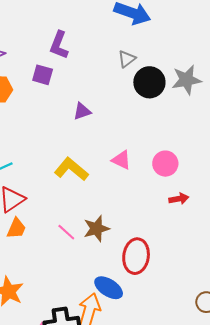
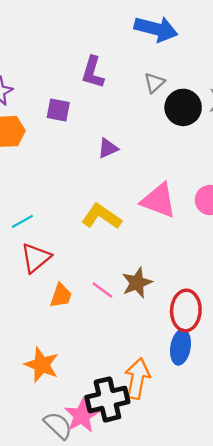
purple L-shape: (59, 45) -> (93, 72), moved
pink triangle: (121, 160) -> (159, 200), size x1.6
orange trapezoid: (16, 228) -> (61, 296), moved
blue ellipse: (109, 288) -> (180, 347), moved, turned 72

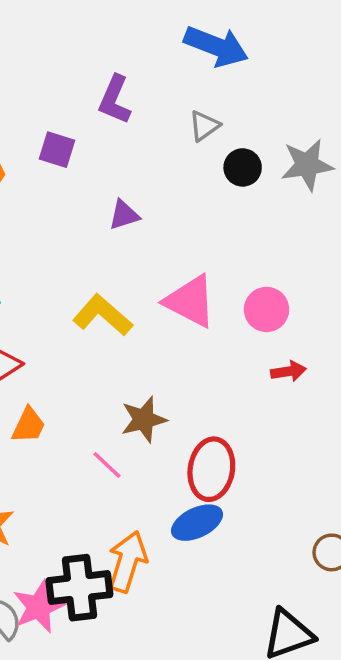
black circle: (183, 107) -> (243, 167), size x0.7
pink line: (102, 290) -> (107, 465), moved
blue ellipse: (180, 347) -> (197, 523), turned 48

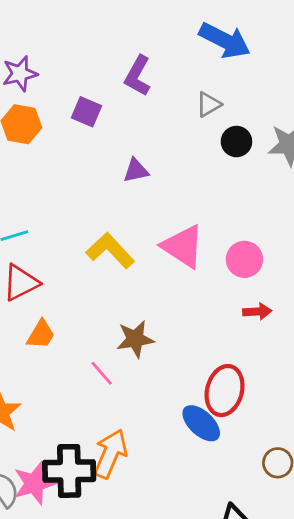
red ellipse: (211, 469) -> (225, 391), moved
blue ellipse: (197, 523) -> (201, 423), moved, turned 63

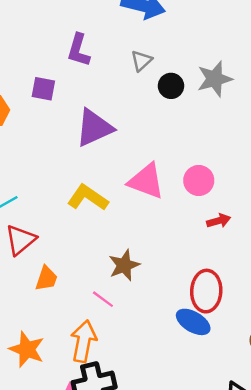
purple triangle: (136, 171) -> (94, 128), size x1.8
orange arrow: (110, 454) -> (84, 341), moved

